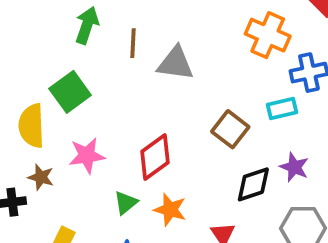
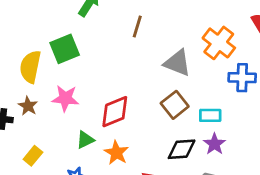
brown line: (133, 43) -> (137, 26), moved
gray triangle: (175, 63) -> (177, 63), moved
cyan rectangle: (282, 108) -> (210, 115), moved

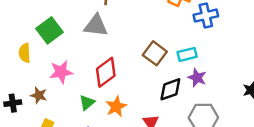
gray triangle: (177, 63) -> (96, 26), moved
yellow semicircle: (30, 67) -> (25, 53), size x0.7
brown star: (28, 106) -> (39, 95), moved
orange star: (116, 153) -> (116, 107), turned 30

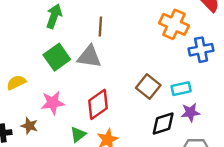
green square: (50, 30) -> (57, 57), moved
yellow semicircle: (25, 53) -> (16, 82), turned 66
purple star: (197, 78) -> (190, 112), turned -30

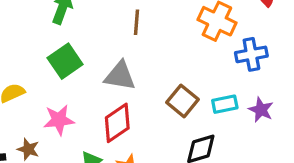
brown line: (100, 26) -> (136, 22), moved
gray triangle: (89, 57) -> (120, 76), moved
purple star: (190, 112) -> (261, 110), moved, turned 30

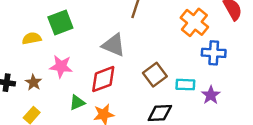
green square: (65, 61) -> (60, 23), moved

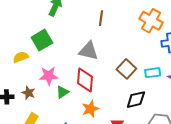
red diamond: (103, 79) -> (85, 80), turned -55
green triangle: (77, 103) -> (62, 92), moved

